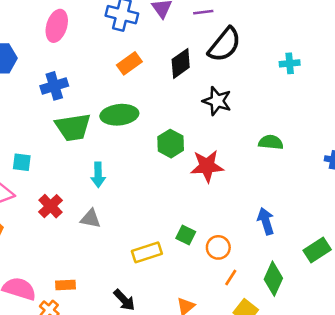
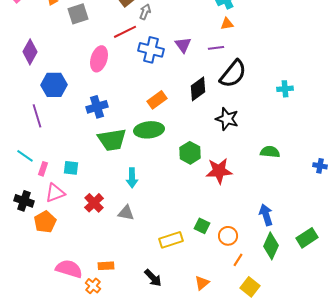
orange rectangle: (129, 63) -> (157, 100), moved
green diamond: (273, 279) -> (271, 246), moved

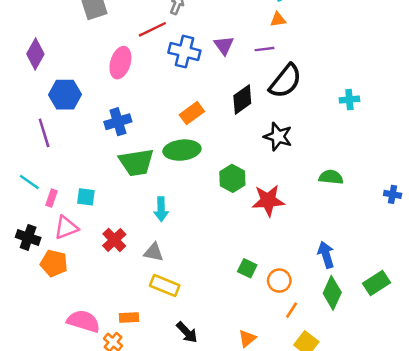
orange pentagon: (45, 222) -> (54, 263), turned -30
yellow rectangle: (171, 240) -> (165, 285), moved, turned 40

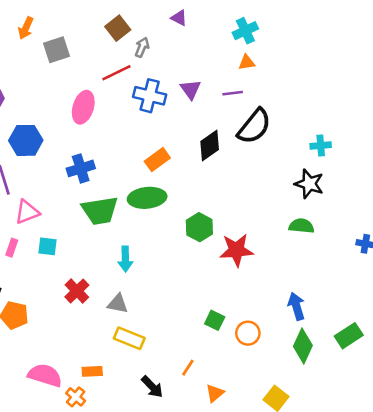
black star: (278, 136) -> (309, 184), moved
pink triangle: (66, 228) -> (27, 212), moved
orange line: (292, 310) -> (188, 368), moved

